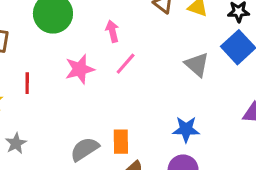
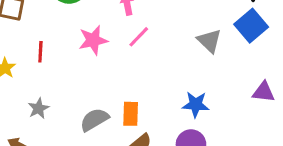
gray star: (16, 143) -> (39, 108), moved

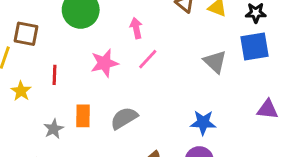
blue square: (251, 26) -> (254, 46), turned 32
orange rectangle: (131, 114) -> (83, 116), moved
gray semicircle: (94, 120) -> (124, 118), moved

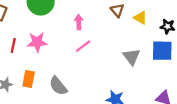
pink star: (104, 63) -> (37, 42), moved
gray semicircle: (124, 118) -> (58, 86), turned -108

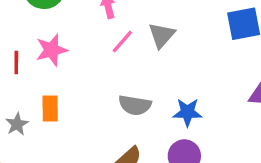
gray triangle: (132, 57) -> (162, 35), moved, turned 30
gray semicircle: (58, 86) -> (135, 105), moved, turned -30

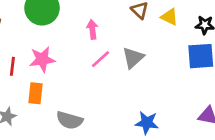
gray semicircle: (135, 105) -> (70, 120), moved
orange rectangle: (50, 109) -> (36, 93), moved

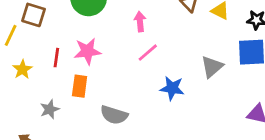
gray triangle: (133, 58) -> (212, 67), moved
blue star: (147, 123) -> (172, 88), moved

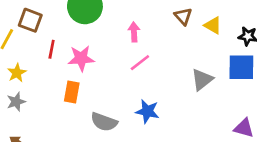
red line: (56, 58) -> (52, 49), moved
blue star: (172, 88) -> (147, 111), moved
gray star: (50, 109) -> (16, 102), moved

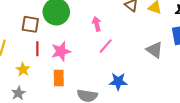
brown square: (30, 20) -> (30, 24), moved
yellow star: (17, 73) -> (23, 69), moved
gray triangle: (202, 80) -> (155, 50), turned -36

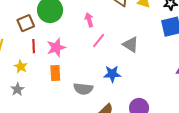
brown square: (30, 24) -> (26, 23), turned -30
gray triangle: (155, 50) -> (131, 44), moved

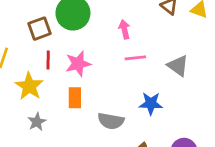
pink line: (99, 41) -> (135, 58), turned 42
yellow star: (21, 67) -> (29, 86), size x1.5
gray star: (17, 89) -> (37, 122), moved

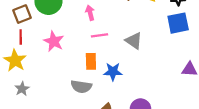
red line: (48, 60) -> (21, 37), moved
pink star: (78, 64) -> (54, 41), turned -30
orange rectangle: (75, 98) -> (91, 61), moved

